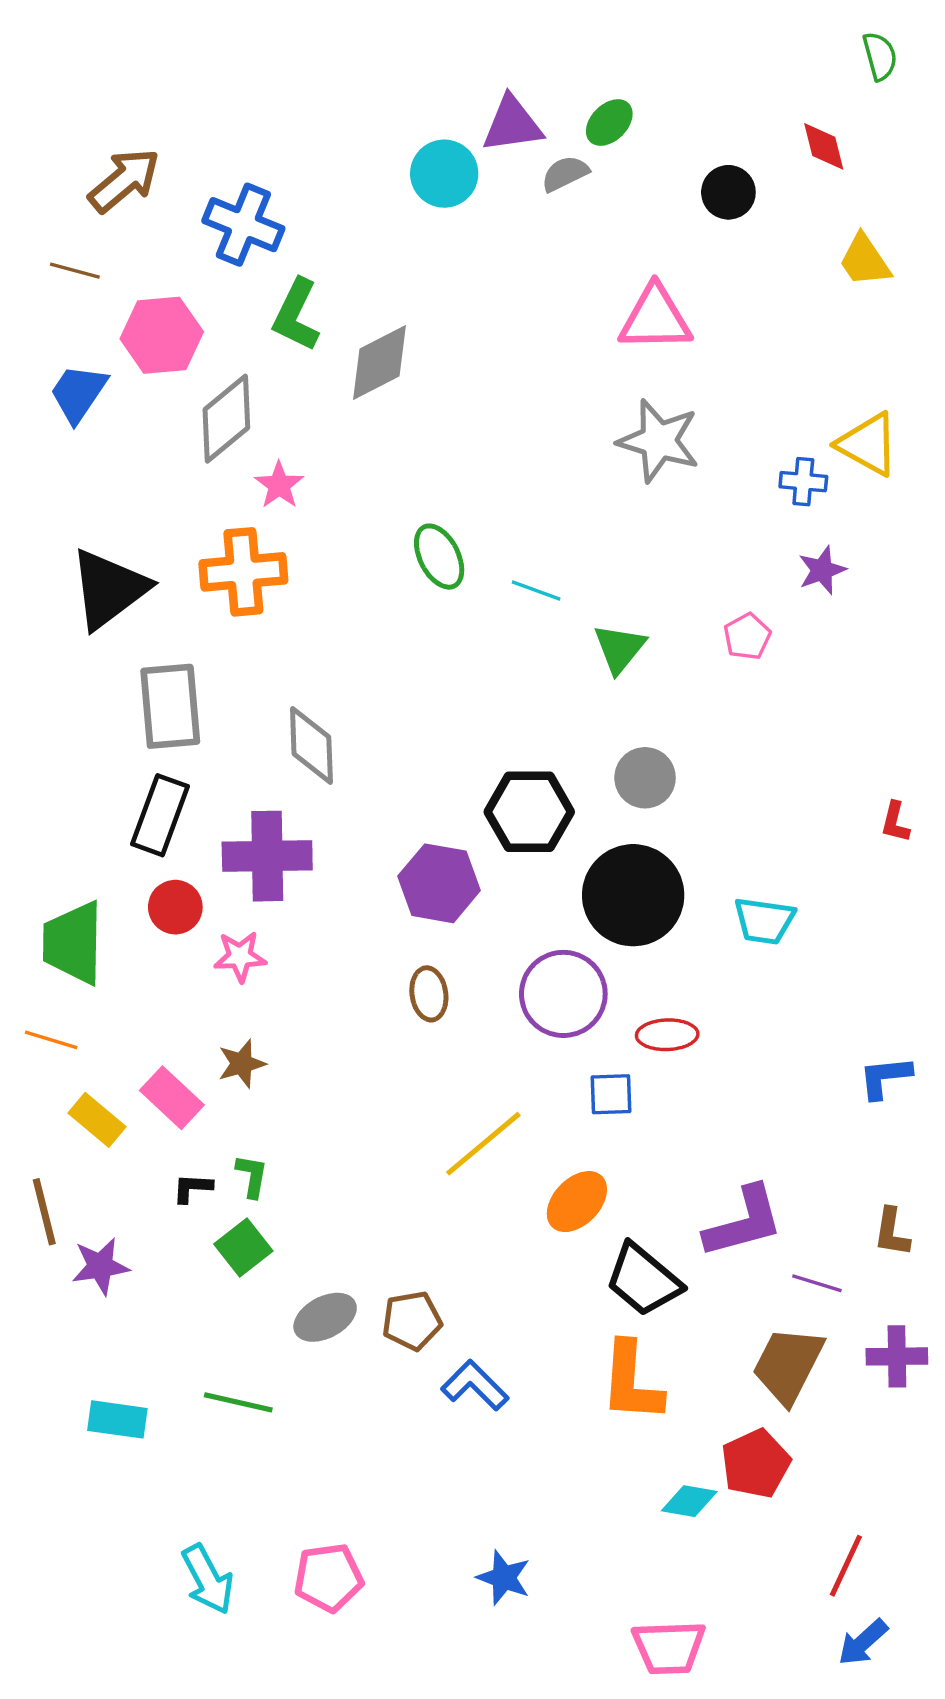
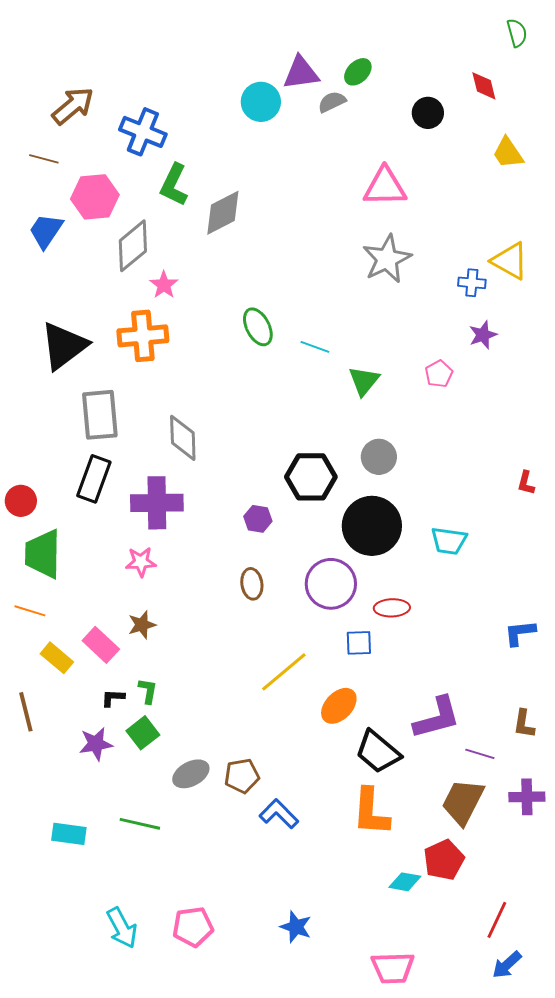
gray star: (659, 441) -> (387, 259), turned 30
purple hexagon: (439, 883) -> (258, 519), size x0.6
red circle: (175, 907) -> (21, 501), moved
purple star: (100, 1266) -> (96, 744), moved

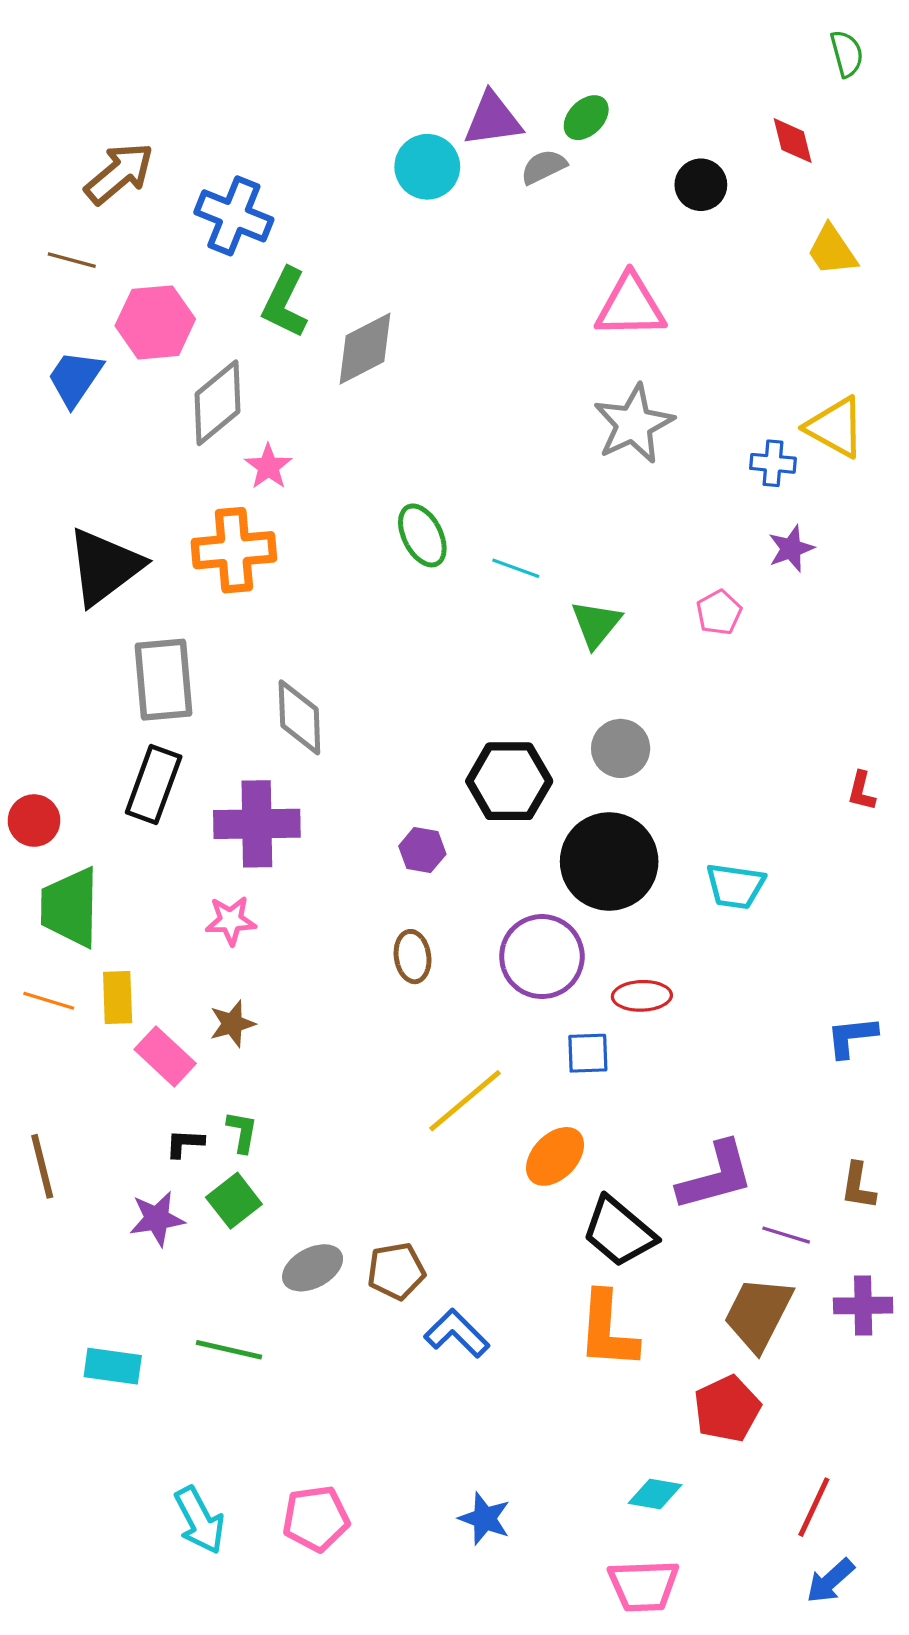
yellow rectangle: (57, 658) -> (118, 997), moved, turned 48
cyan diamond: (405, 882) -> (655, 1494), moved

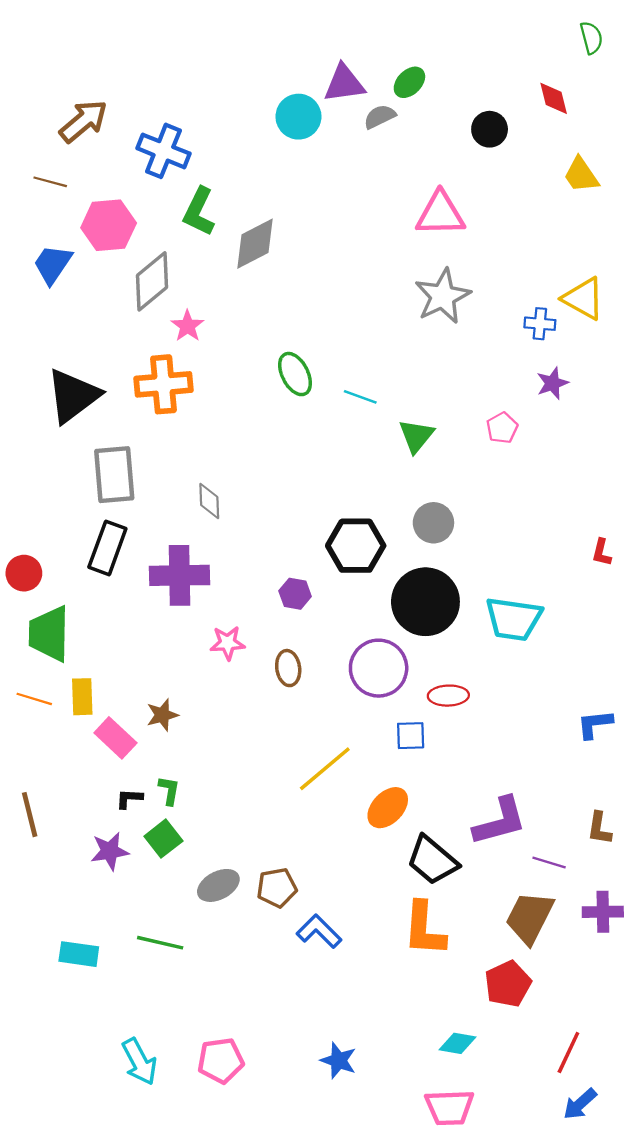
gray diamond: (299, 717) -> (209, 501), size x0.7
cyan trapezoid: (735, 886) -> (514, 619), size x1.4
pink star: (231, 920) -> (228, 643), moved

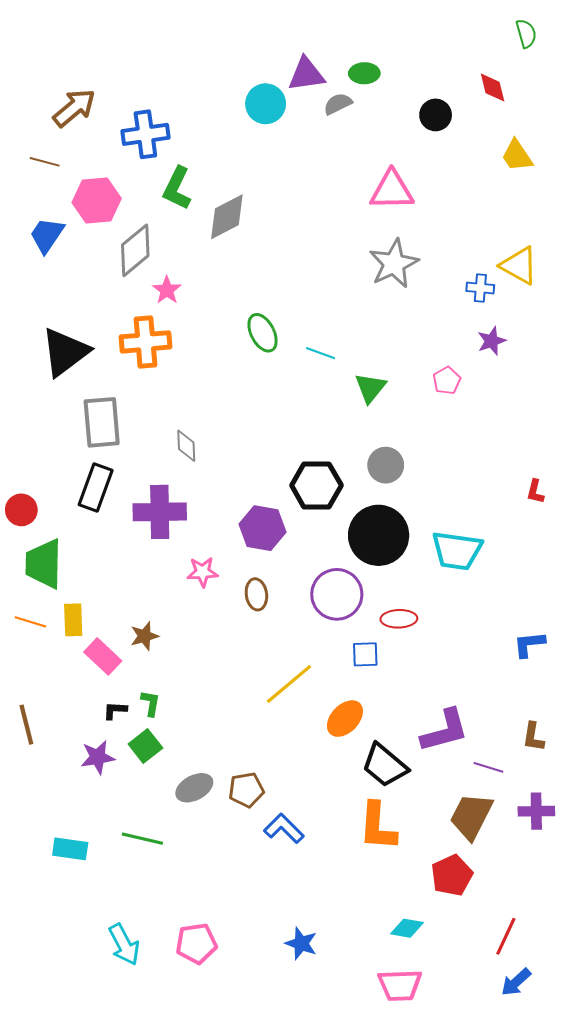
green ellipse: (409, 82) -> (364, 73), turned 44
blue cross: (163, 151) -> (145, 134), turned -30
purple hexagon: (295, 594) -> (263, 528), size x1.6

